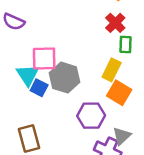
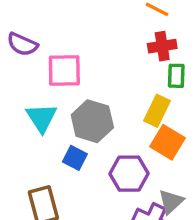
red cross: (115, 23) -> (162, 46), turned 36
pink square: (44, 58) -> (64, 71), moved
blue square: (39, 88) -> (75, 158), moved

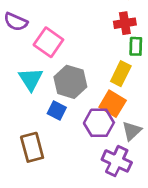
pink square: (64, 71) -> (48, 42), turned 36
orange square: (167, 142) -> (113, 104), moved
gray triangle: (171, 202) -> (132, 131), moved

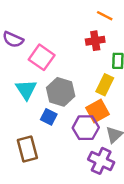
red cross: (125, 23) -> (95, 41), moved
orange square: (113, 104) -> (98, 111), turned 30

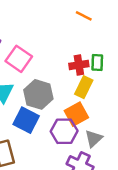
red cross: (95, 41) -> (79, 65), moved
blue square: (49, 117) -> (26, 120), size x1.5

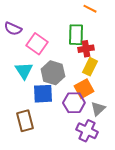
green rectangle: (97, 63) -> (76, 35), moved, size x1.5
blue square: (26, 120) -> (43, 94), turned -30

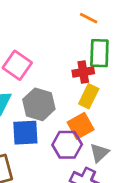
green rectangle: (76, 35) -> (99, 53), moved

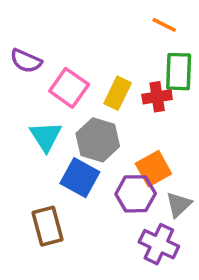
yellow rectangle: (89, 96) -> (118, 93), moved
blue square: (25, 133) -> (80, 178), turned 32

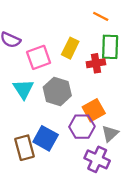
pink square: (69, 88) -> (39, 57), turned 35
yellow rectangle: (118, 93) -> (70, 48), moved
blue square: (80, 178) -> (46, 138), moved

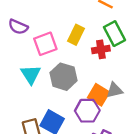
green rectangle: (110, 47) -> (115, 34), turned -30
orange square: (94, 110) -> (99, 95), turned -30
gray triangle: (110, 134) -> (115, 90), moved, turned 30

